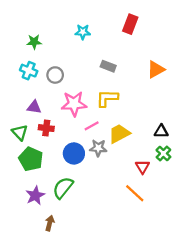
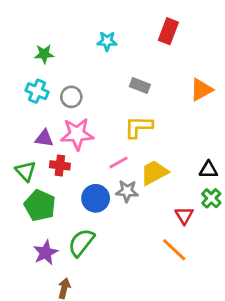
pink star: (74, 104) -> (77, 134), moved

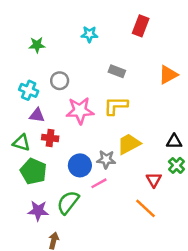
cyan cross: (37, 91) -> (29, 90), moved
pink star: (77, 134) -> (80, 111), moved
pink line: (118, 163) -> (99, 183), moved
green triangle: (26, 171) -> (21, 143), turned -30
purple star: (46, 253) -> (38, 211), turned 30

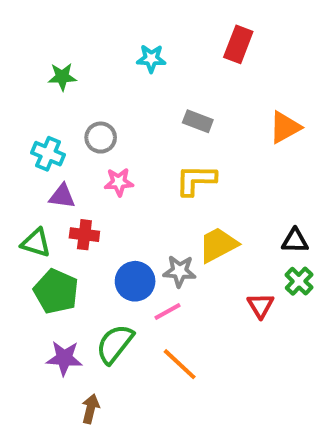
pink star: (80, 111) -> (119, 182), moved, size x0.6
orange line: (145, 208) -> (180, 364), moved

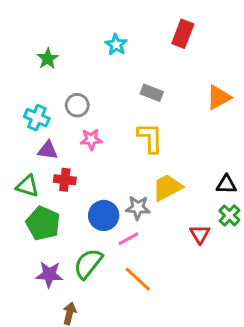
cyan star: (151, 59) -> (116, 45), turned 30
green star: (62, 77) -> (48, 59), turned -30
yellow L-shape: (196, 180) -> (150, 138), turned 88

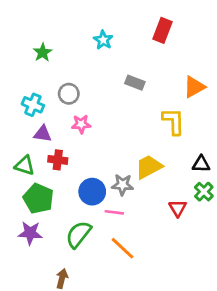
yellow L-shape: (150, 138) -> (174, 121), moved
pink line: (128, 239) -> (114, 212), turned 36
purple star: (49, 274) -> (30, 233), moved

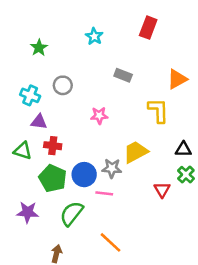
pink star: (81, 124) -> (99, 115), moved
green pentagon: (38, 199) -> (53, 178), moved
orange line: (123, 248) -> (111, 242), moved

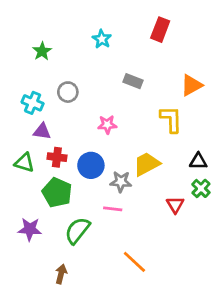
blue circle: (84, 175) -> (91, 165), moved
orange line: (111, 242) -> (134, 262), moved

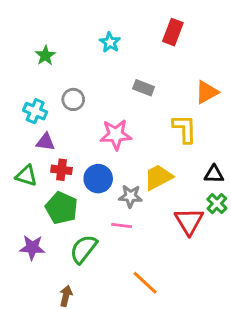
pink star: (107, 125) -> (116, 135), size x1.5
red triangle: (175, 205) -> (189, 221), size x1.5

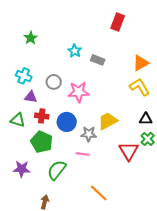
cyan star: (110, 42) -> (75, 51), moved
gray circle: (73, 99) -> (54, 82), moved
yellow L-shape: (185, 129) -> (140, 87), moved, turned -30

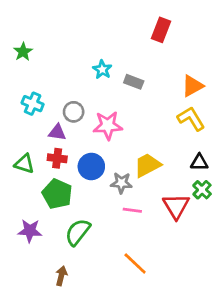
green star: (31, 38) -> (23, 52), moved
purple triangle: (31, 97) -> (57, 132), moved
pink line: (83, 154) -> (132, 210), moved

